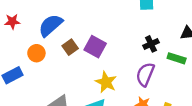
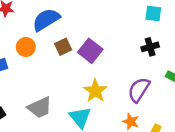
black cross: (151, 44) -> (150, 47), moved

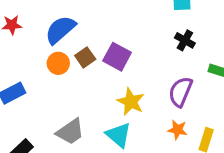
orange circle: (26, 47) -> (58, 63), moved
black cross: (150, 47) -> (185, 40), turned -35

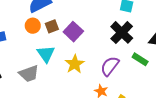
black cross: (185, 40) -> (122, 32), size x1.6
cyan triangle: (119, 135) -> (46, 54), moved

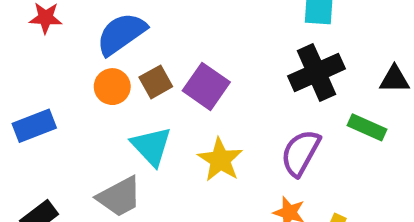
black cross: (122, 32) -> (316, 72), turned 30

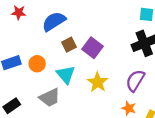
orange circle: (112, 87) -> (37, 64), moved

